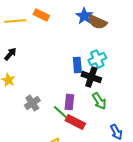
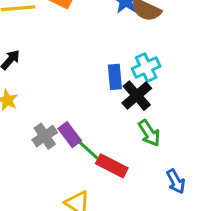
black cross: (91, 77) -> (137, 96), turned 30
purple rectangle: (69, 102) -> (70, 135), moved, turned -42

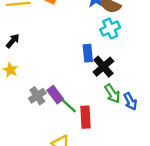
cyan cross: (146, 68) -> (110, 29), moved
red rectangle: (112, 166) -> (86, 117), turned 60
blue arrow: (176, 181) -> (130, 101), moved

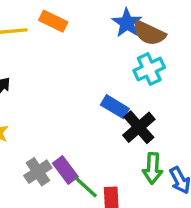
blue rectangle: (88, 53) -> (115, 107), turned -54
green arrow: (112, 93) -> (153, 168), turned 36

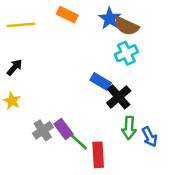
orange rectangle: (53, 21) -> (67, 15), moved

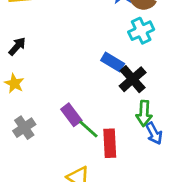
gray cross: (43, 130) -> (24, 128), moved
blue arrow: (150, 137) -> (154, 133), moved

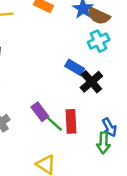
green arrow: (144, 113) -> (103, 143), moved
red rectangle: (110, 143) -> (71, 121), moved

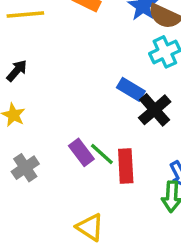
green line: (54, 124) -> (102, 154), moved

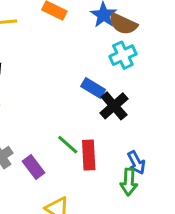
purple rectangle: (81, 152) -> (34, 167), moved

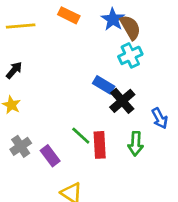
brown semicircle: (123, 24) -> (130, 27), turned -145
blue arrow: (136, 163) -> (160, 118), moved
green arrow: (129, 182) -> (136, 144), moved

